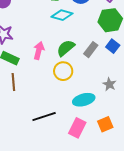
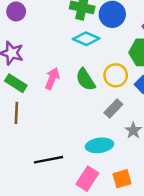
green semicircle: (66, 48) -> (86, 80), turned -90
gray rectangle: (91, 50) -> (113, 108), moved
yellow circle: (63, 71) -> (116, 75), moved

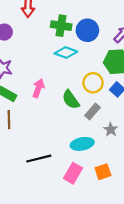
green semicircle: (86, 80) -> (71, 100), moved

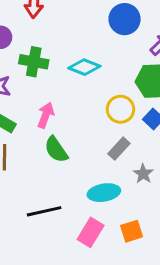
green cross: (61, 26) -> (34, 62), moved
blue circle: (87, 30) -> (125, 19), moved
green semicircle: (71, 100) -> (56, 150), moved

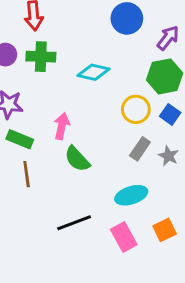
green cross: (34, 62) -> (41, 57), moved
gray star: (143, 174) -> (168, 156), moved
pink rectangle: (91, 232) -> (124, 237), turned -52

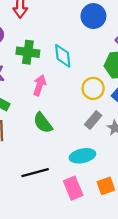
green cross: (41, 57) -> (28, 52), moved
cyan diamond: (94, 72) -> (63, 56), turned 65
pink arrow: (62, 126) -> (40, 85), moved

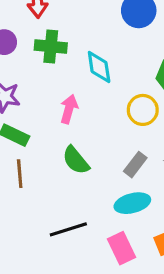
green cross: (28, 52) -> (51, 47), moved
gray rectangle: (93, 120) -> (135, 165), moved

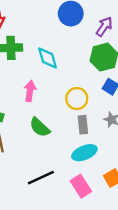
yellow circle: (143, 110) -> (77, 99), moved
gray rectangle: (135, 165) -> (83, 125), turned -36

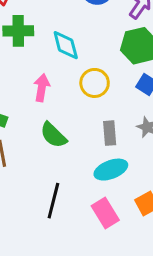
yellow circle: (77, 99) -> (95, 83), moved
black line: (41, 178) -> (53, 201), turned -52

